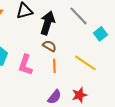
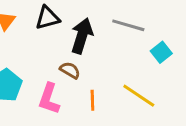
gray line: (78, 16) -> (128, 25), turned -30
brown semicircle: (49, 46) -> (70, 70), moved

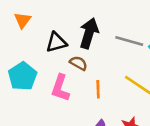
black triangle: (47, 18) -> (56, 42), moved
gray line: (128, 25) -> (129, 41), moved

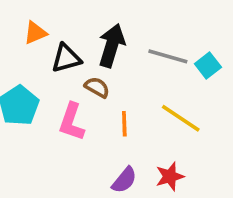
orange triangle: (23, 20) -> (35, 33), moved, turned 30

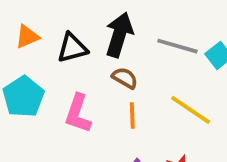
orange triangle: (35, 33) -> (27, 37), moved
brown semicircle: (97, 87) -> (125, 78), moved

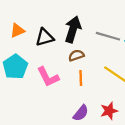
brown semicircle: (125, 78) -> (76, 55), turned -49
pink L-shape: (78, 114) -> (48, 77), turned -45

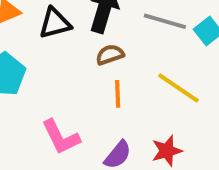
pink L-shape: (48, 77) -> (61, 137), moved

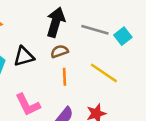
black triangle: (55, 23) -> (24, 56), moved

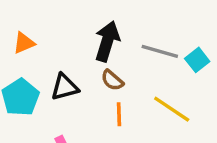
brown semicircle: (59, 51) -> (112, 80), turned -120

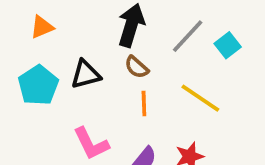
gray line: (160, 51) -> (188, 36), turned -63

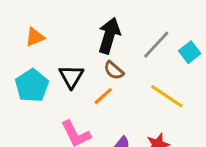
black triangle: (86, 74) -> (71, 76), turned -44
orange line: (144, 104) -> (103, 96), moved, turned 50

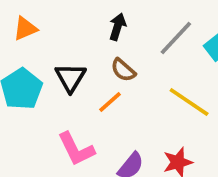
black arrow: (109, 36) -> (118, 27), size x0.6

